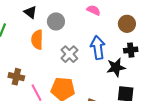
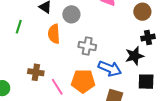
blue arrow: (98, 47) -> (110, 68), moved, turned 125
gray cross: (69, 54) -> (87, 46), turned -30

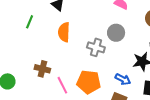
gray circle: (71, 14) -> (116, 33), moved
blue arrow: (110, 68) -> (123, 79), moved, size x0.7

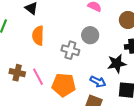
pink line: (62, 85) -> (38, 77), moved

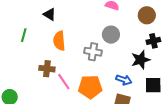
brown cross: (17, 73) -> (47, 69), moved

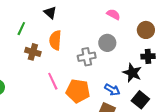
gray cross: (93, 52) -> (87, 57), turned -30
black star: (141, 60) -> (132, 73), turned 30
brown cross: (47, 69) -> (33, 52), moved
black square: (153, 85) -> (140, 100), turned 30

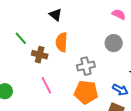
green line: (21, 29) -> (21, 38), moved, turned -64
gray cross: (87, 57) -> (86, 66), moved
pink line: (53, 81) -> (46, 85), moved

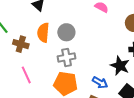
gray circle: (114, 43) -> (66, 32), moved

